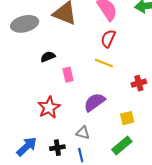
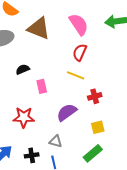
red cross: (139, 83) -> (95, 96), moved
red star: (49, 107) -> (24, 117), turned 30

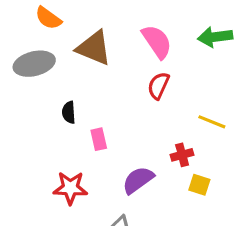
black semicircle: (23, 69) -> (69, 112), turned -72
yellow line: (76, 75) -> (212, 122), moved
yellow square: (98, 127) -> (199, 185), moved, turned 32

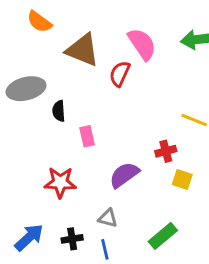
gray ellipse: (34, 64) -> (26, 89), moved
red semicircle: (158, 86) -> (120, 74), moved

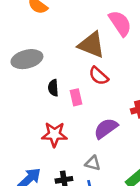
brown triangle: (83, 50) -> (91, 45), moved
red semicircle: (120, 74) -> (99, 76), moved, turned -72
black semicircle: (59, 111) -> (53, 88), moved

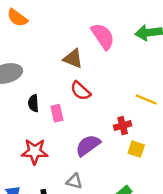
brown triangle: (91, 45) -> (73, 59), size x0.7

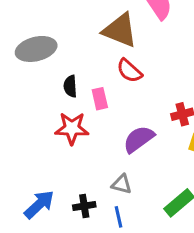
brown triangle: (73, 59) -> (120, 30), size x1.4
red star: (35, 152) -> (72, 128), moved

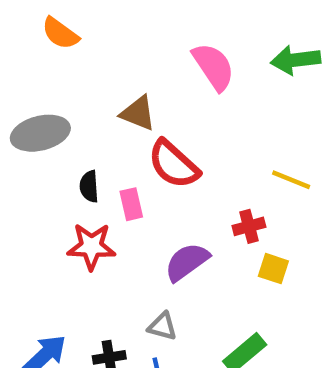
brown triangle: (120, 30) -> (138, 113), moved, size x0.7
red semicircle: (129, 71) -> (174, 164), size x1.4

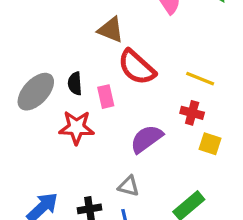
gray ellipse: (40, 133) -> (36, 92), moved, turned -33
yellow line: (291, 180) -> (200, 79), moved
red cross: (249, 226) -> (192, 113), turned 30

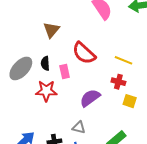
brown triangle: (111, 30) -> (51, 30), moved, turned 48

